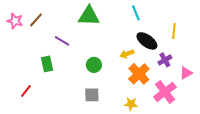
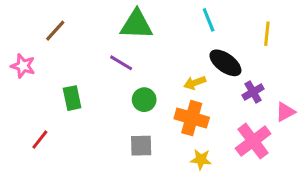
pink star: (15, 21) -> (23, 66), moved
yellow line: (174, 31) -> (267, 34), moved
purple line: (62, 41) -> (121, 63), moved
orange cross: (139, 74) -> (192, 118), moved, turned -30

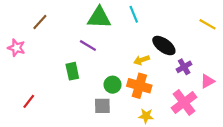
cyan line: (209, 20) -> (134, 14), moved
yellow line: (267, 34) -> (207, 24), moved, turned -66
green rectangle: (72, 98) -> (72, 71), moved
green circle: (144, 100) -> (113, 85), moved

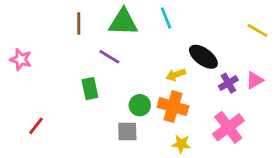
brown line: (40, 22) -> (79, 24), moved, turned -42
pink triangle: (207, 81) -> (255, 80), moved

